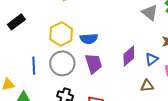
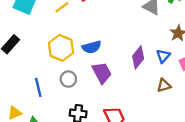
gray circle: (62, 63) -> (68, 79), size x0.6

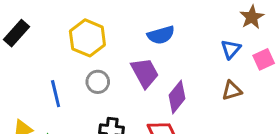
blue semicircle: (92, 47) -> (161, 35), moved
purple diamond: (138, 57) -> (177, 97), moved

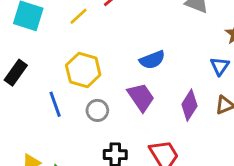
blue line: (56, 94) -> (55, 104), moved
purple diamond: (177, 97) -> (189, 105), moved

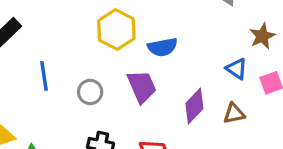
blue triangle: (220, 66) -> (237, 69), turned -42
yellow hexagon: (83, 70) -> (116, 30), moved

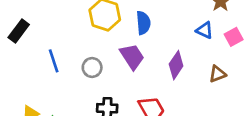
blue semicircle: (163, 47) -> (143, 23), turned -75
brown triangle: (234, 113) -> (217, 74), moved

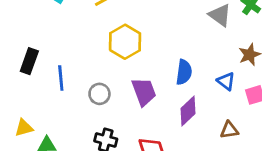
blue semicircle: (143, 23) -> (184, 72), moved
black rectangle: (19, 31) -> (29, 61), moved, turned -30

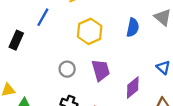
blue semicircle: (184, 72) -> (133, 28), moved
blue line: (61, 78) -> (43, 17), moved, turned 30

